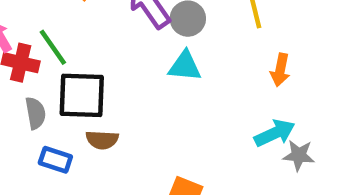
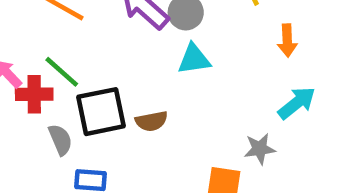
brown semicircle: (102, 140) -> (151, 121), moved
gray star: (299, 155) -> (260, 149), moved

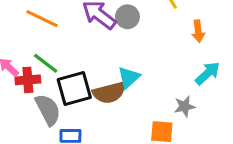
cyan triangle: (194, 59) -> (129, 77), moved, turned -30
brown semicircle: (151, 121) -> (109, 93), size x1.5
gray semicircle: (60, 140) -> (48, 110), size x1.5

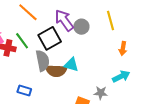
cyan triangle: (129, 77) -> (71, 65), turned 42
black square: (74, 89) -> (50, 38), moved, turned -30
gray semicircle: (48, 110) -> (42, 61), moved

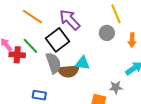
gray circle: (81, 27) -> (107, 33), moved

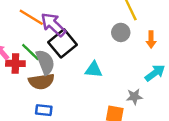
purple arrow: (70, 20) -> (53, 25), moved
gray semicircle: (53, 63) -> (45, 62), moved
brown semicircle: (68, 71) -> (41, 81), moved

